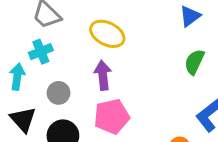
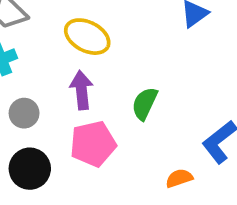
green semicircle: (194, 62) -> (145, 104), moved

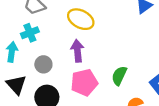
green semicircle: (145, 104) -> (119, 76), moved

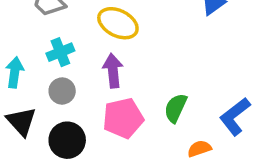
cyan cross: (30, 33) -> (60, 52), moved

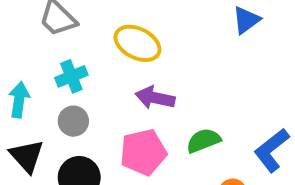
purple arrow: (113, 71) -> (155, 98), moved, turned -72
green semicircle: (176, 108) -> (204, 141), turned 44

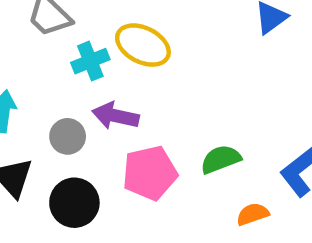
cyan cross: (71, 76) -> (90, 61), moved
purple arrow: (155, 98) -> (116, 116), moved

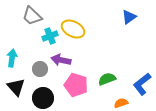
pink pentagon: (150, 173) -> (76, 85), turned 30

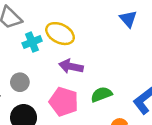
blue triangle: (129, 17) -> (128, 19), turned -35
purple arrow: (61, 60) -> (71, 66), moved

